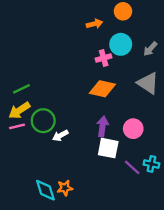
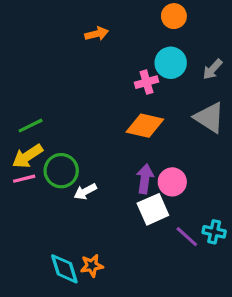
orange arrow: (94, 24) -> (97, 34), moved
pink circle: (133, 129) -> (172, 182), moved
white square: (108, 148) -> (153, 209), turned -35

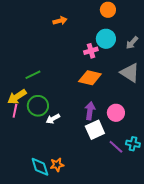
green line: (31, 126) -> (33, 75), moved
pink line: (24, 179) -> (15, 111), turned -64
pink circle: (172, 182) -> (116, 113), moved

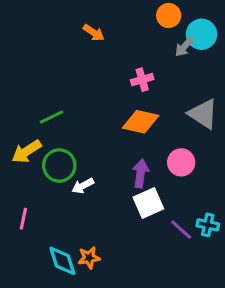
orange arrow: (60, 21) -> (94, 33), turned 48
cyan circle: (106, 39) -> (201, 34), moved
gray arrow: (132, 43) -> (184, 47), moved
pink line: (15, 111) -> (23, 219), moved
pink circle: (116, 113) -> (181, 162), moved

